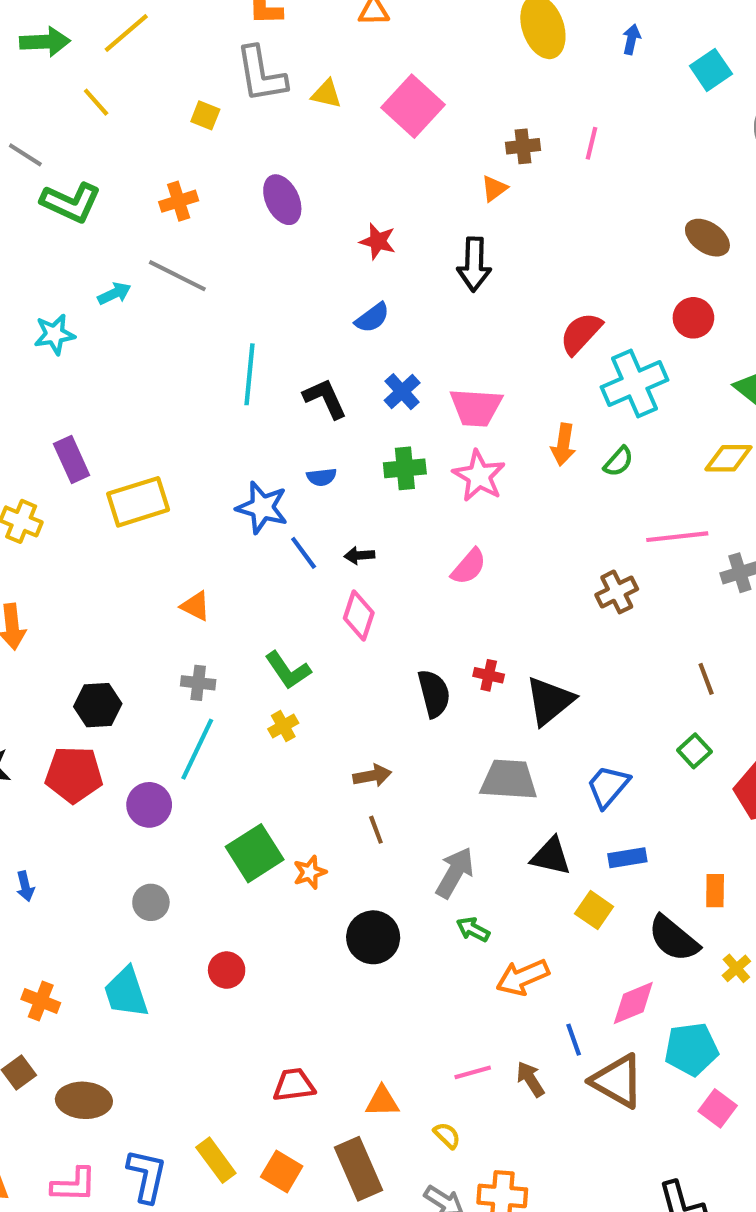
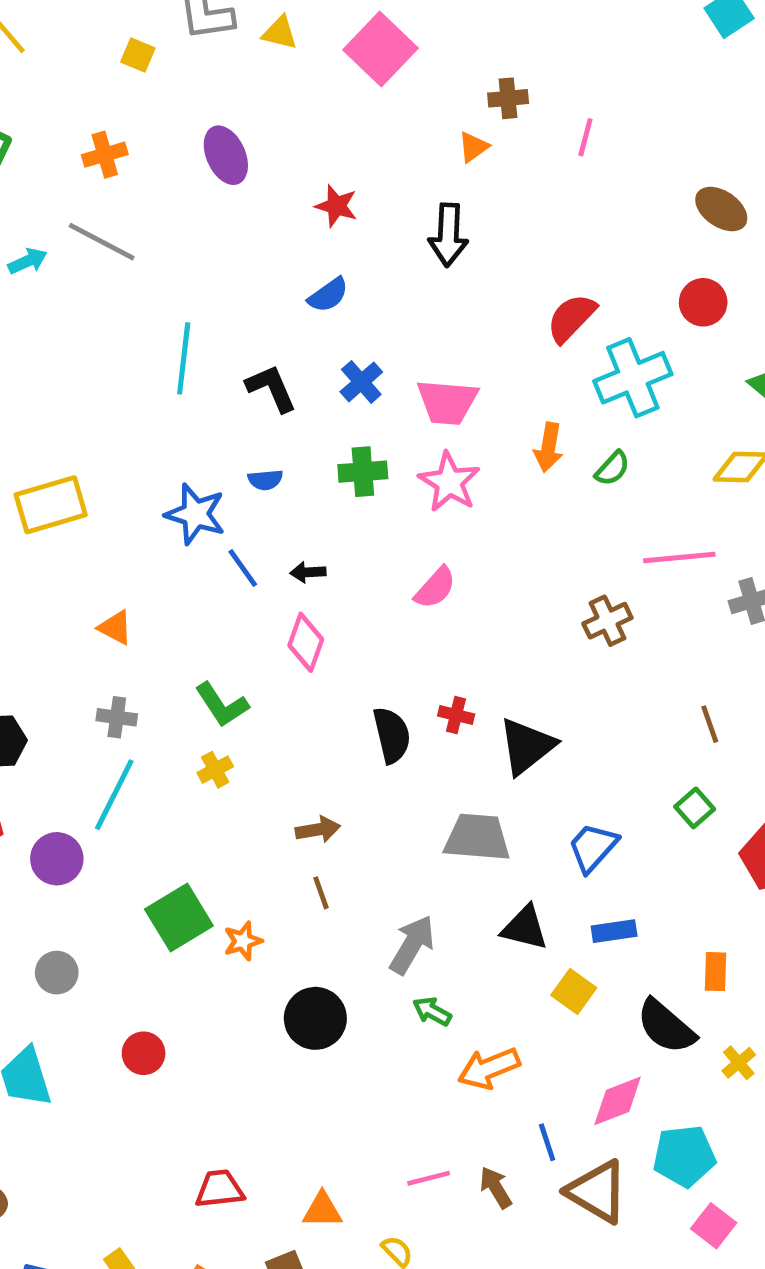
pink line: (592, 143) -> (585, 137), moved

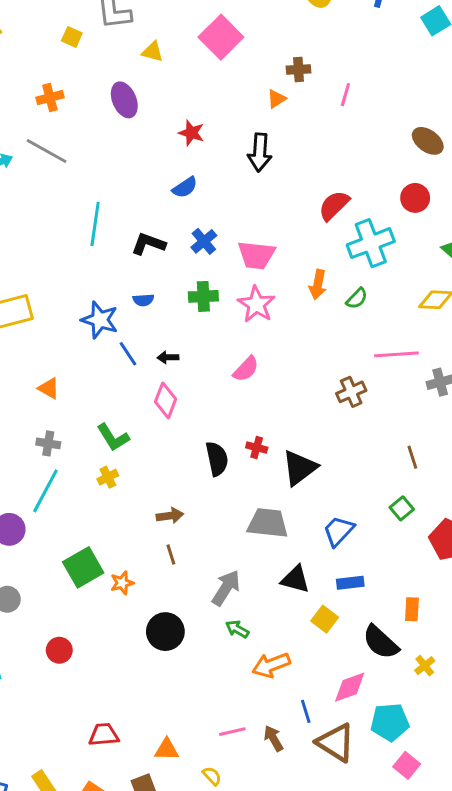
yellow triangle: (280, 33) -> (153, 52), moved
black L-shape: (271, 388) -> (148, 244), turned -48

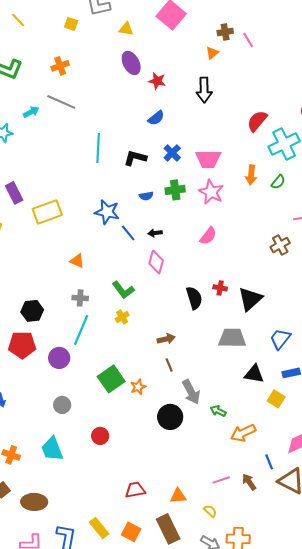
pink line: (345, 95) -> (248, 40), moved, turned -42
purple ellipse: (124, 100) -> (131, 63), moved
blue semicircle: (143, 300) -> (146, 196), moved
gray arrow: (226, 588) -> (191, 392), moved, turned 125

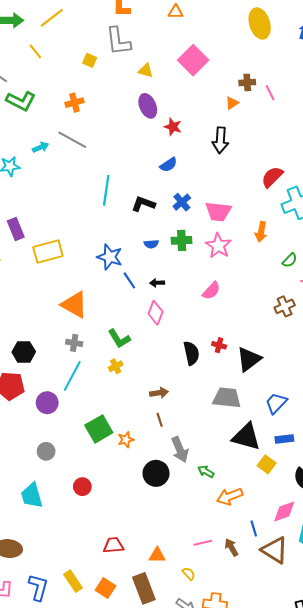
green semicircle: (278, 182) -> (290, 260), moved
orange triangle: (77, 261) -> (74, 305), size x1.8
black triangle: (254, 374) -> (246, 437), size x1.4

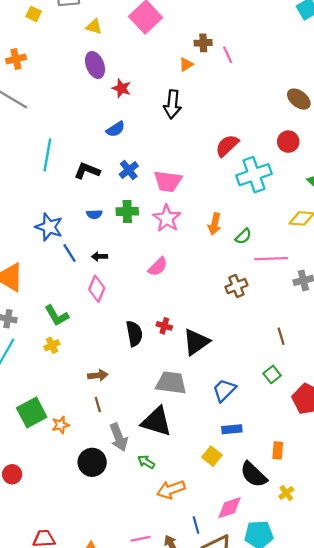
orange arrow: (261, 232) -> (215, 224), moved
black triangle: (246, 437) -> (156, 422), moved

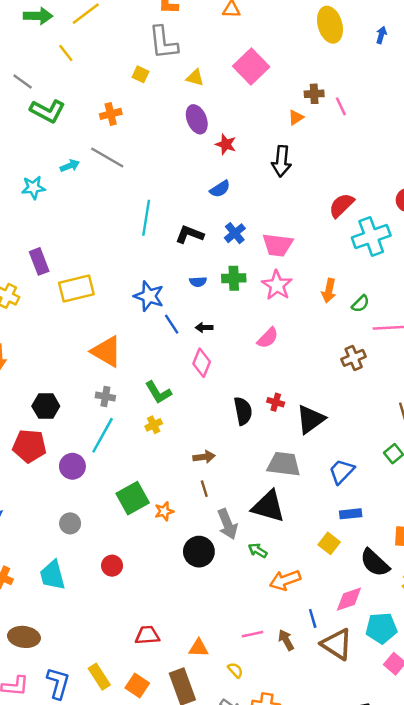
yellow square: (34, 14) -> (140, 74), moved

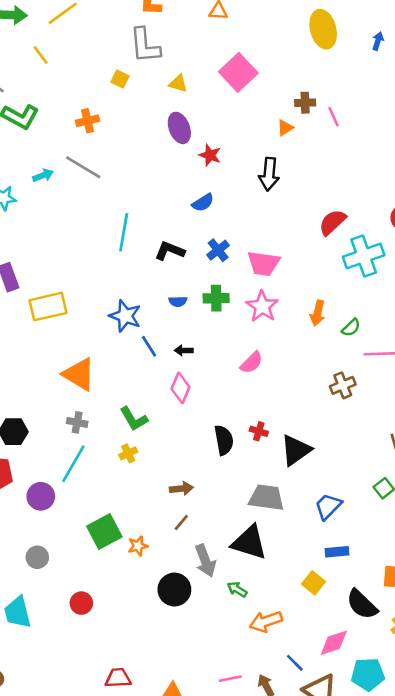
brown line: (204, 489) -> (181, 522), turned 56
blue line: (313, 618) -> (295, 663), turned -30

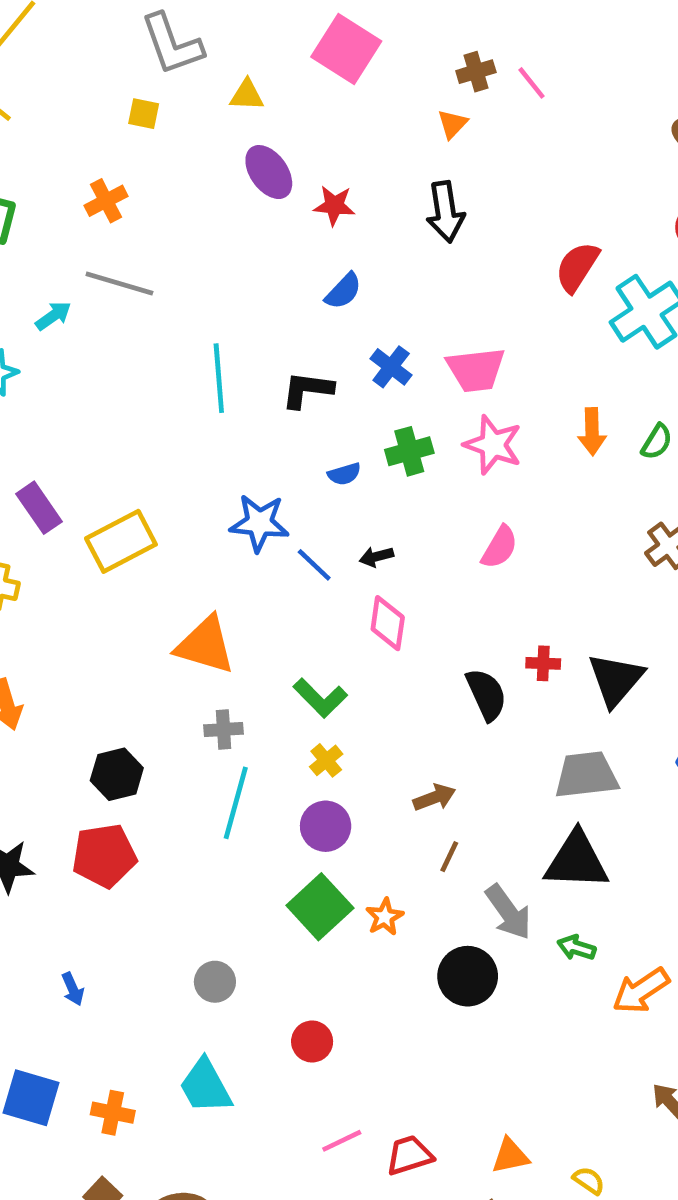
purple circle: (41, 496) -> (326, 826), moved
pink line: (230, 679) -> (342, 1141), moved

